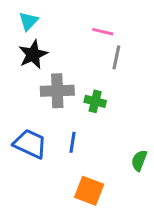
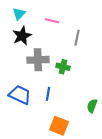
pink line: (103, 32) -> (52, 21), moved

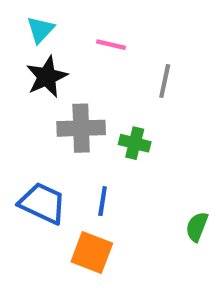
orange square: (59, 126) -> (92, 252), moved

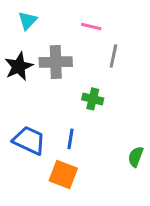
pink line: (111, 45) -> (91, 26), moved
black star: (47, 77) -> (19, 66), moved
gray cross: (81, 128) -> (56, 62), moved

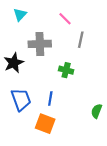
pink line: (91, 26) -> (65, 19), turned 32
black star: (19, 66) -> (14, 63), moved
blue trapezoid: (29, 140) -> (21, 100), turned 45

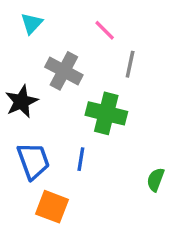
gray cross: (40, 44) -> (64, 71), turned 30
green cross: (66, 70) -> (106, 113), size x1.6
orange square: (45, 124) -> (52, 207), moved

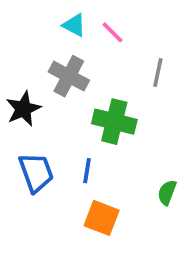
cyan triangle: (32, 23) -> (74, 25), moved, turned -45
gray line: (130, 64) -> (158, 72), moved
orange square: (52, 207) -> (102, 218), moved

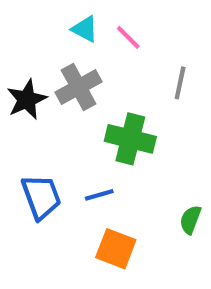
gray cross: (69, 76) -> (79, 87), turned 33
black star: (23, 109) -> (27, 99), moved
blue line: (87, 171) -> (99, 195), turned 65

